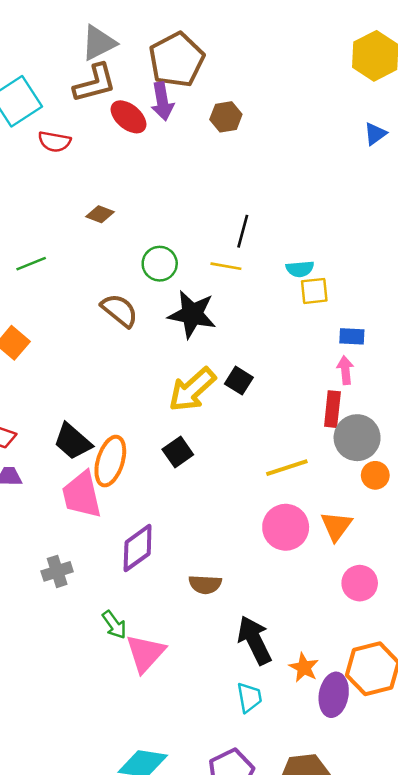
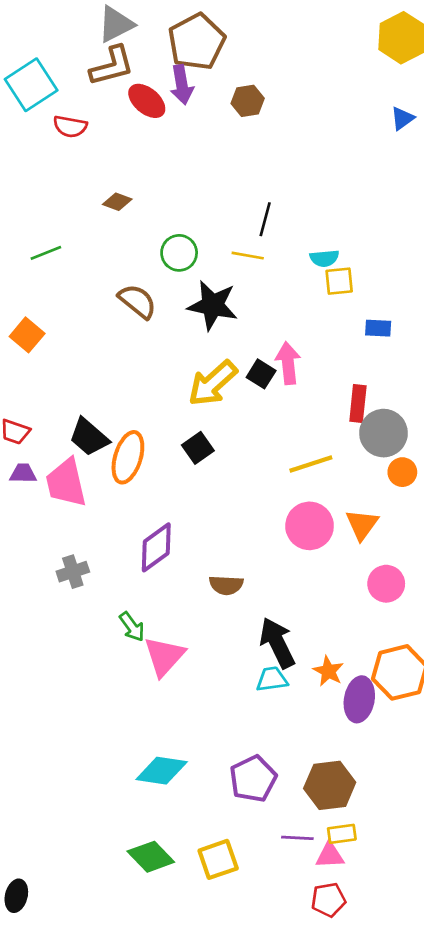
pink arrow: (345, 370) -> (288, 363), moved, size x1.4
pink trapezoid: (82, 495) -> (66, 483), moved
cyan trapezoid: (249, 697) -> (272, 679), moved, turned -88

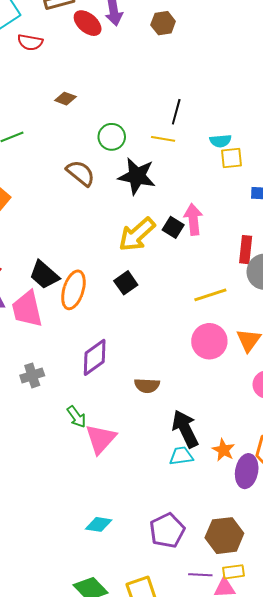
cyan diamond: (162, 771) -> (99, 524), size x0.7

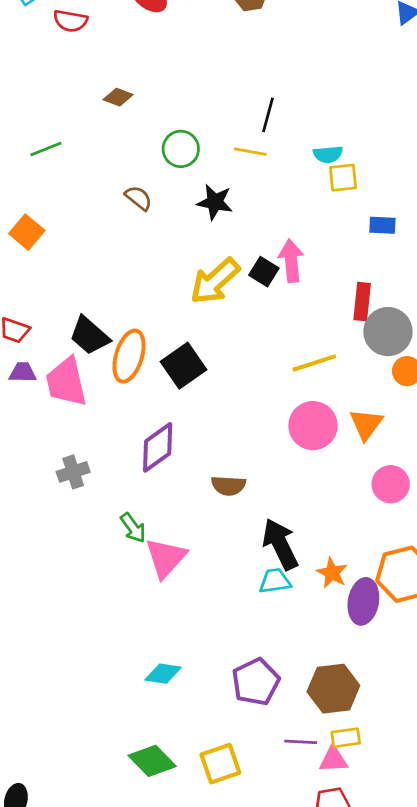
brown semicircle: (81, 173) -> (139, 198), size x0.7
black star: (137, 176) -> (215, 202), size x0.7
black square: (126, 283) -> (184, 366), moved, size x1.4

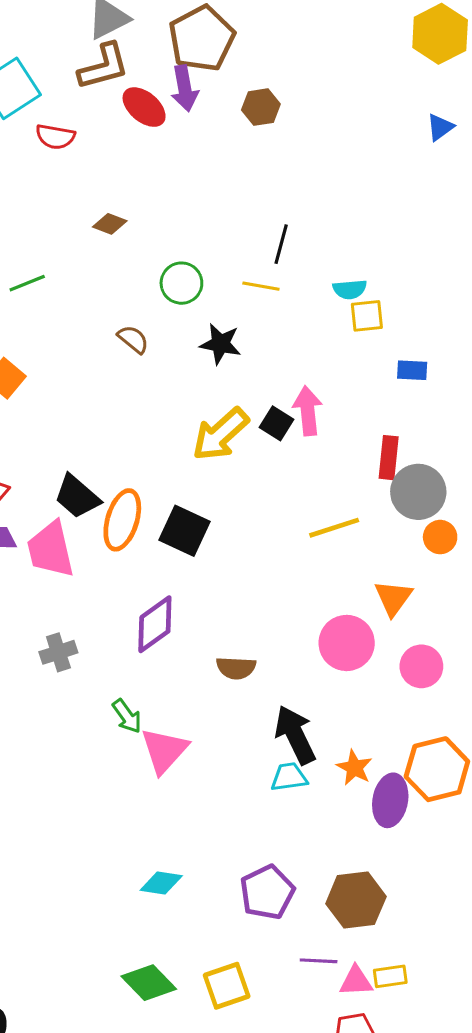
black square: (184, 366) -> (185, 531), turned -30
pink circle: (313, 426) -> (347, 643), moved
yellow rectangle: (346, 738) -> (390, 976), moved

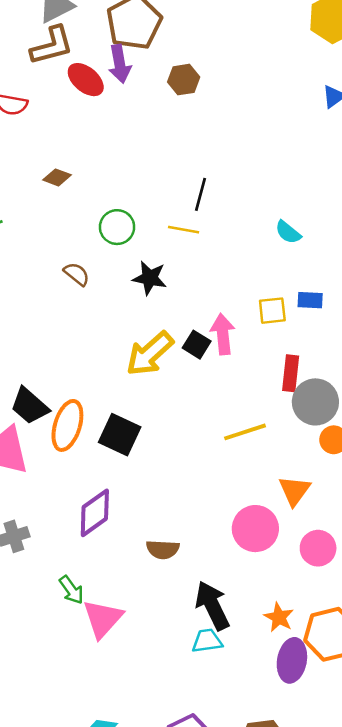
cyan semicircle: (350, 289) -> (288, 232), moved, turned 44
yellow square: (367, 316) -> (272, 311), moved
orange star: (354, 768) -> (279, 617), moved

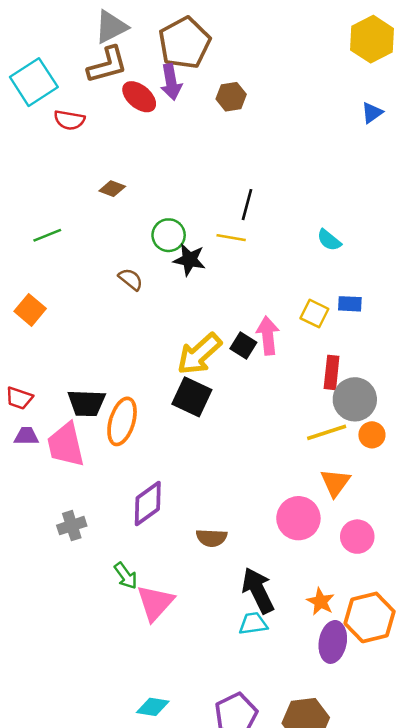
black star: (150, 278) -> (189, 260), moved
yellow square: (272, 311) -> (314, 314), turned 32
black trapezoid: (30, 406) -> (87, 403), turned -39
yellow line: (245, 432) -> (327, 432), moved
black square: (120, 435) -> (192, 397), moved

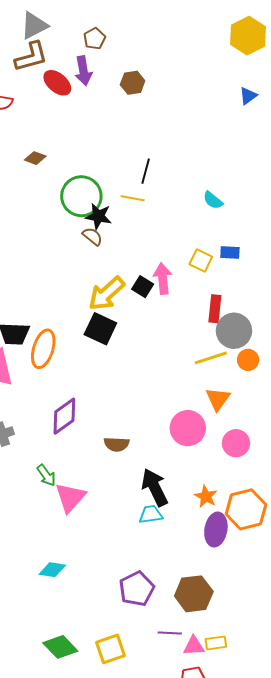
brown pentagon: (185, 43) -> (94, 39), size x0.5
green circle: (169, 235) -> (81, 196), size x1.5
brown semicircle: (131, 279) -> (92, 236), moved
cyan diamond: (153, 707) -> (52, 570), moved

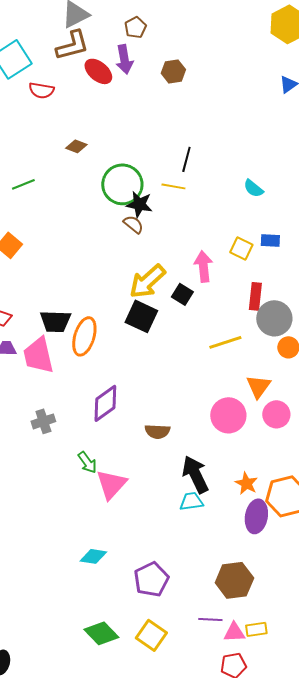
black square: (143, 287) -> (182, 294), moved
yellow line: (211, 358) -> (225, 342), moved
pink circle: (236, 443) -> (276, 414), moved
purple pentagon: (137, 589) -> (151, 579), moved
yellow square: (111, 649) -> (151, 635), turned -36

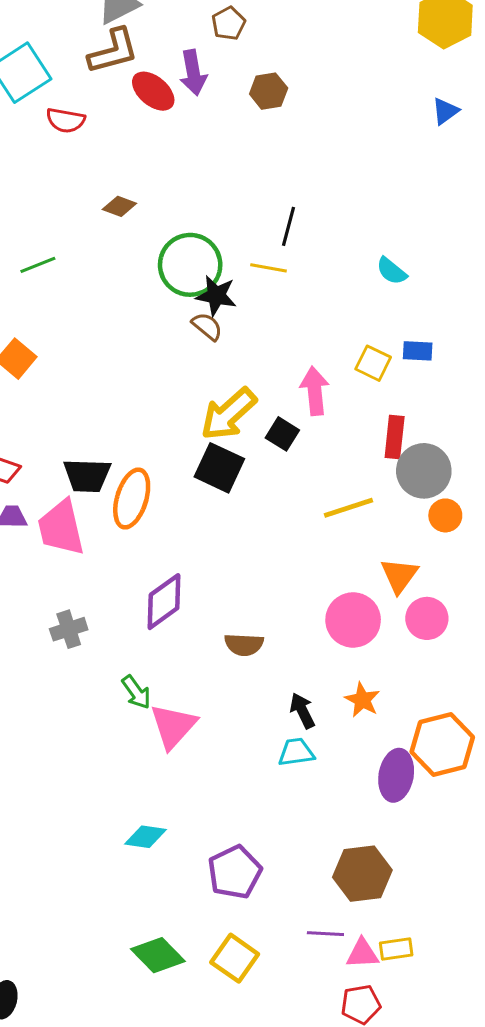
brown pentagon: (135, 27) -> (229, 23), moved
black arrow: (195, 474) -> (302, 711), size x0.6
orange star: (246, 483) -> (362, 700), moved

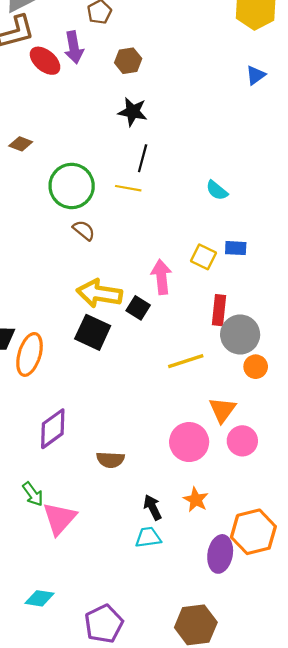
black star: (216, 296) -> (133, 112), moved
yellow arrow: (229, 414) -> (99, 293), turned 51

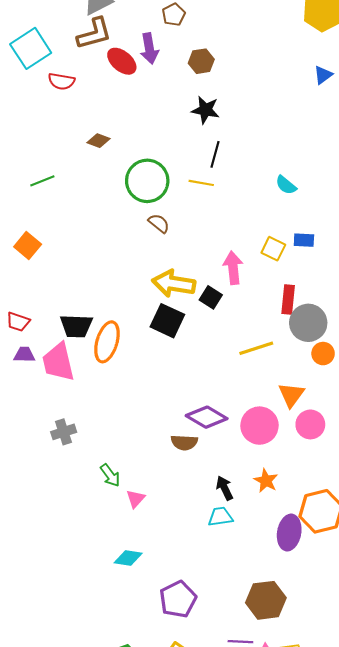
purple diamond: (53, 429) -> (207, 417), moved, turned 66
pink triangle: (59, 518) -> (136, 499), size x0.6
cyan diamond: (39, 598) -> (128, 558), moved

